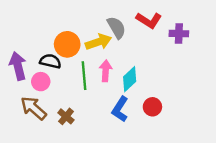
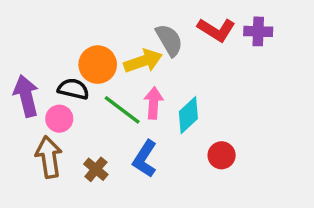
purple cross: (179, 34) -> (258, 31), moved
green line: (84, 76) -> (122, 110), turned -48
brown arrow: (34, 108) -> (49, 157), turned 40
blue L-shape: (120, 109) -> (145, 159), moved

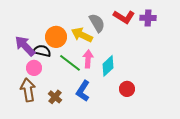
yellow arrow: (143, 61) -> (82, 35), turned -135
purple arrow: (26, 96) -> (25, 46), moved, turned -30

